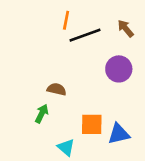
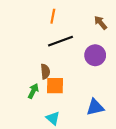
black line: (85, 35) -> (60, 41), moved
brown semicircle: (57, 89) -> (45, 72), turned 72
orange square: (92, 124) -> (55, 86), moved

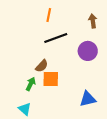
brown arrow: (101, 23) -> (93, 21), turned 32
brown semicircle: (45, 72) -> (42, 66), turned 48
cyan triangle: (53, 118) -> (25, 109), moved

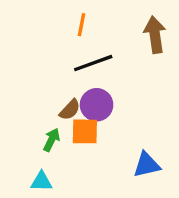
brown arrow: (93, 21) -> (155, 35), size x1.5
purple circle: (88, 51) -> (97, 105), moved
cyan triangle: (25, 109) -> (42, 181), turned -40

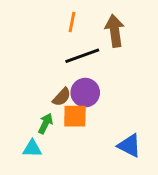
brown arrow: (155, 35) -> (115, 31), moved
blue triangle: (147, 165) -> (129, 146), turned 40
cyan triangle: (42, 181) -> (32, 149), moved

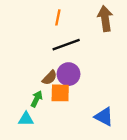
brown arrow: (115, 31) -> (105, 19), moved

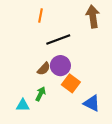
orange line: (58, 17) -> (41, 15), moved
orange square: (60, 93) -> (71, 83), moved, turned 36
green arrow: (37, 99) -> (41, 94), moved

